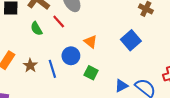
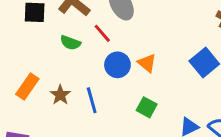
green semicircle: (36, 29) -> (70, 43), turned -40
blue circle: (71, 56) -> (117, 65), moved

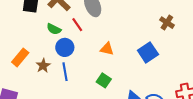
orange triangle: (147, 63) -> (107, 49), turned -32
blue circle: (117, 65) -> (65, 47), moved

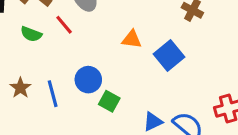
blue circle: (65, 47) -> (88, 80), moved
orange triangle: (107, 49) -> (132, 39), moved

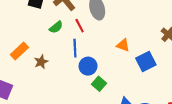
green semicircle: (31, 34) -> (56, 27), turned -72
blue line: (53, 94) -> (75, 48), moved

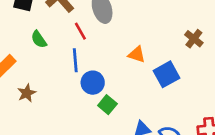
green semicircle: (56, 27) -> (39, 39), moved, turned 96
brown star: (41, 62) -> (27, 93), moved

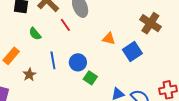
brown cross: (194, 39) -> (150, 23), size x1.5
blue line: (75, 60) -> (53, 60), moved

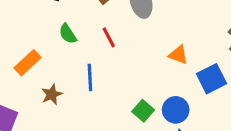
red line: (65, 25) -> (109, 37), moved
blue circle: (78, 62) -> (176, 110), moved

